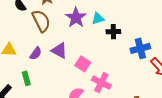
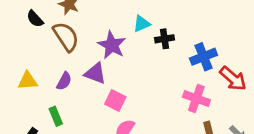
purple star: (76, 18) -> (112, 45), moved
pink square: (83, 64) -> (115, 101), moved
pink cross: (101, 83) -> (196, 99), moved

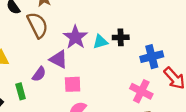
cyan triangle: (142, 24) -> (100, 42), moved
purple semicircle: (64, 81) -> (39, 74), moved
pink square: (115, 101) -> (73, 84), turned -36

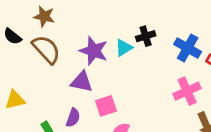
blue cross: (152, 57) -> (188, 48), turned -30
purple semicircle: (39, 74) -> (73, 118), moved
pink cross: (141, 91) -> (187, 91), turned -35

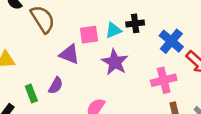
purple star: (94, 51) -> (115, 62), moved
pink square: (106, 106) -> (89, 35), moved

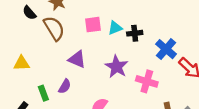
cyan triangle: (113, 30) -> (115, 28), moved
pink square: (89, 35) -> (93, 25), moved
pink cross: (164, 80) -> (147, 81), moved, turned 30

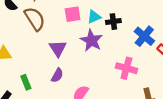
purple triangle: (77, 59) -> (58, 48), turned 36
purple star: (116, 67) -> (91, 40), moved
purple semicircle: (65, 86) -> (57, 75), moved

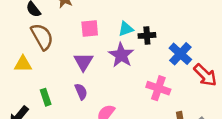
pink square: (73, 14) -> (90, 28), moved
brown semicircle: (35, 19) -> (42, 37), moved
purple semicircle: (57, 75) -> (81, 92), turned -56

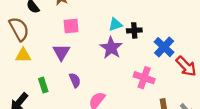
pink square: (90, 28) -> (71, 26), moved
brown semicircle: (42, 37) -> (19, 29), moved
purple triangle: (83, 62) -> (61, 52), moved

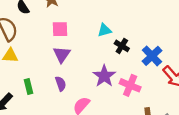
black cross: (134, 30) -> (122, 46), moved, turned 32
purple star: (111, 48) -> (104, 76), moved
purple triangle: (61, 52) -> (62, 54), moved

